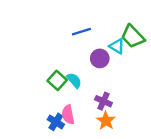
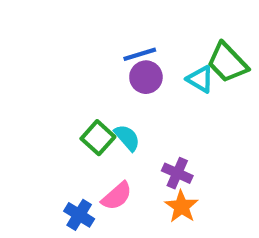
purple circle: (100, 58) -> (146, 77), moved
pink semicircle: (68, 115) -> (117, 196), turned -120
blue cross: (56, 122) -> (79, 215), moved

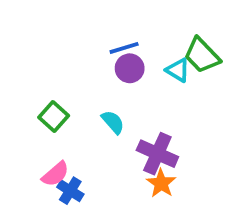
green square: (98, 138) -> (54, 117), moved
purple cross: (177, 173) -> (157, 154), size x1.5
pink semicircle: (117, 196) -> (55, 174), moved

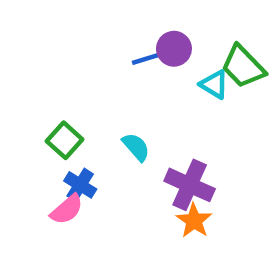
purple circle: (130, 68) -> (174, 49), moved
blue cross: (70, 191) -> (80, 185), moved

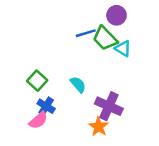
purple circle: (174, 49) -> (116, 15), moved
green trapezoid: (243, 67) -> (105, 38), moved
orange star: (194, 221) -> (99, 127), moved

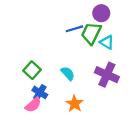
green trapezoid: (105, 38) -> (91, 33), turned 70
purple cross: (109, 106) -> (107, 75), moved
orange star: (99, 127) -> (74, 104), moved

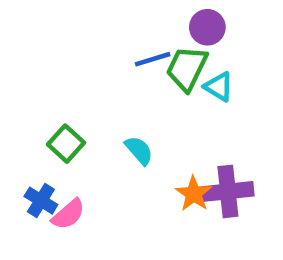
purple cross: (107, 75) -> (228, 191), moved, turned -30
blue cross: (40, 92) -> (41, 201), moved
orange star: (74, 104) -> (194, 194), moved

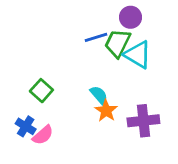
cyan triangle: (219, 87) -> (138, 55), size x1.5
cyan semicircle: (139, 150) -> (99, 95), moved
orange star: (194, 194) -> (106, 111), moved

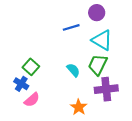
green trapezoid: (118, 43) -> (98, 65), moved
orange star: (106, 111) -> (79, 107), moved
blue cross: (26, 126) -> (21, 84), moved

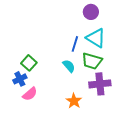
blue line: (71, 27) -> (75, 44), moved, turned -56
green trapezoid: (98, 65) -> (92, 61), turned -100
blue cross: (21, 84) -> (20, 79), turned 32

